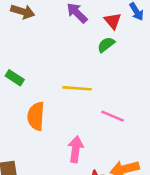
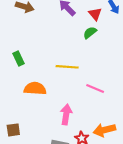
green rectangle: (15, 78) -> (18, 59), turned 32
orange semicircle: (36, 116) -> (35, 89), turned 90

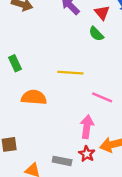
green semicircle: (90, 33) -> (96, 34), turned -96
pink arrow: (66, 114) -> (87, 127), moved

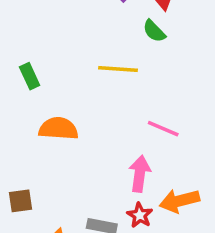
yellow line: (70, 73) -> (118, 69), moved

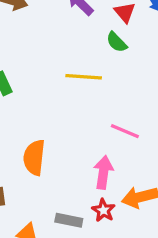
orange semicircle: (58, 129) -> (34, 158), moved, turned -88

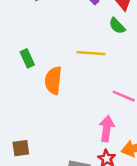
orange semicircle: (34, 158) -> (53, 80), moved

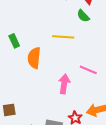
pink arrow: (107, 129) -> (64, 84), moved

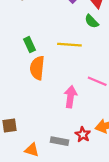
green rectangle: (14, 41) -> (29, 45), moved

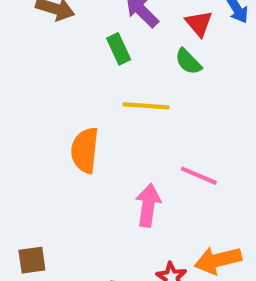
green rectangle: (29, 45) -> (119, 49), moved

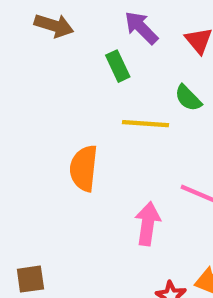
green semicircle: (188, 62) -> (188, 98), moved

